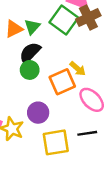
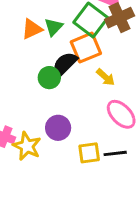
black semicircle: (30, 53) -> (65, 64), moved
orange square: (62, 82) -> (86, 48), moved
yellow square: (56, 142) -> (89, 153), moved, size x0.7

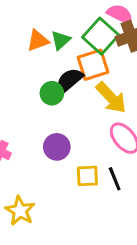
yellow arrow: (106, 77) -> (111, 98), size x1.6
yellow star: (27, 146) -> (20, 211), moved
black line: (115, 153) -> (115, 179), turned 70

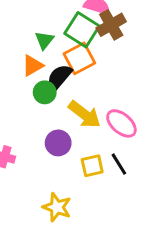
orange triangle: (38, 41) -> (33, 65), moved
yellow arrow: (111, 98) -> (85, 114), moved
yellow star: (20, 211) -> (57, 207), moved

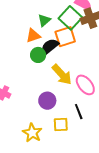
purple circle: (58, 143) -> (47, 101), moved
yellow square: (92, 166) -> (61, 125), moved

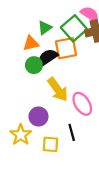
yellow star: (32, 133) -> (21, 135), moved

